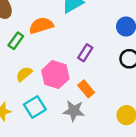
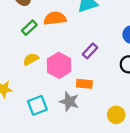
orange rectangle: (86, 89) -> (84, 84), turned -56
cyan square: (35, 107) -> (37, 105), moved

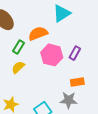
yellow semicircle: (31, 59) -> (18, 67), moved
pink hexagon: (59, 65) -> (52, 55), moved

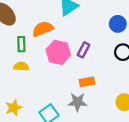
green rectangle: (19, 47) -> (21, 44), turned -32
yellow semicircle: (18, 67) -> (21, 66), turned 48

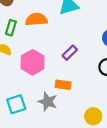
pink hexagon: (58, 52) -> (33, 62), moved

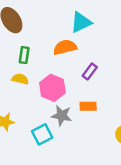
orange semicircle: (36, 19) -> (65, 47), moved
gray star: (48, 102) -> (62, 115), moved

